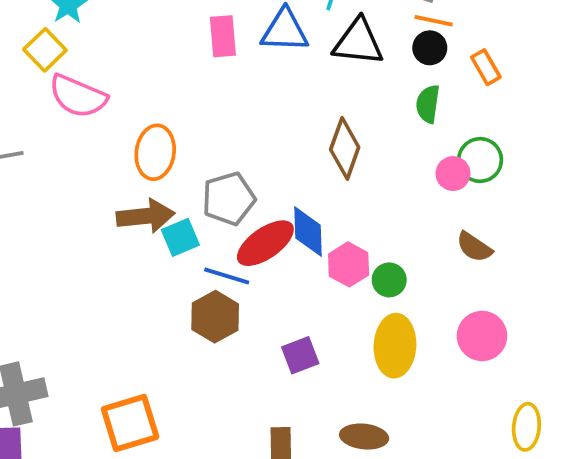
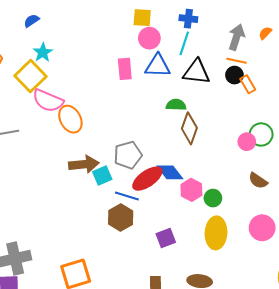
yellow square: (45, 50) -> (30, 76), size x1.4
orange rectangle: (486, 67) -> (248, 84), moved
green semicircle: (428, 104) -> (176, 105), moved, turned 84
orange ellipse: (155, 152) -> (70, 119), moved, turned -36
blue diamond: (308, 232) -> (170, 172), turned -36

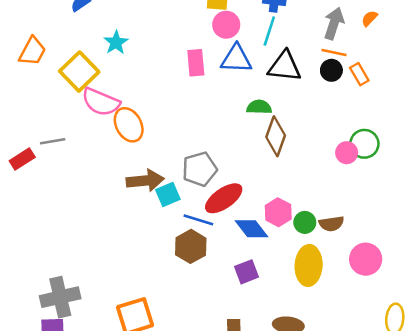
cyan star: (43, 52) -> (116, 42), moved
orange rectangle: (248, 84) -> (359, 74), moved
blue diamond: (170, 172) -> (252, 229), moved
brown semicircle: (258, 181) -> (331, 224), moved, turned -42

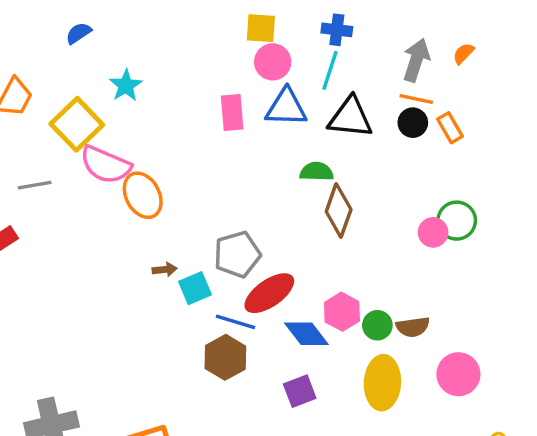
gray line: (53, 141) -> (35, 185), moved
brown arrow: (145, 181) -> (165, 270), size x0.5

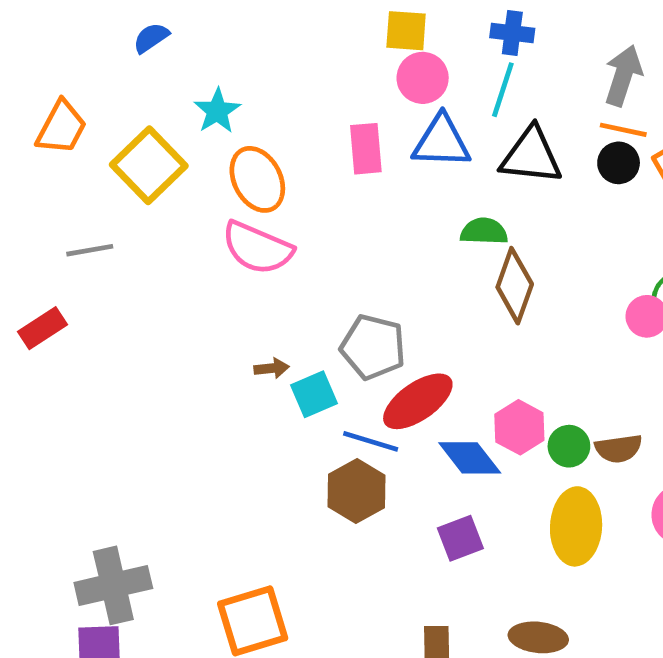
pink semicircle: (106, 165) -> (257, 248), moved
orange ellipse: (143, 195) -> (257, 179), moved
gray pentagon: (237, 254) -> (373, 347), turned 30

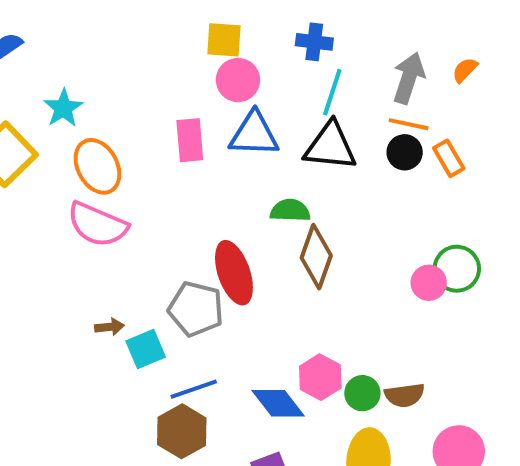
cyan line: (503, 90) -> (332, 92), moved
red ellipse: (418, 401) -> (234, 273), moved, turned -74
blue line: (371, 441) -> (194, 389), turned -36

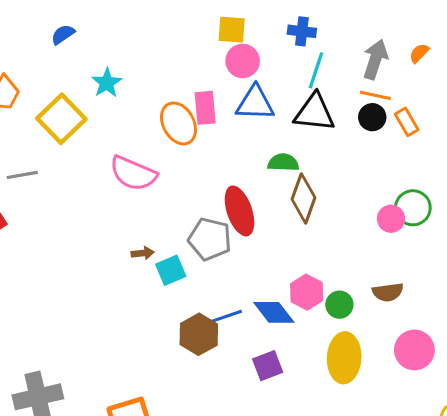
orange ellipse: (97, 166) -> (179, 123), moved
blue line: (194, 389) -> (224, 317), moved
brown semicircle: (405, 395) -> (388, 292), moved

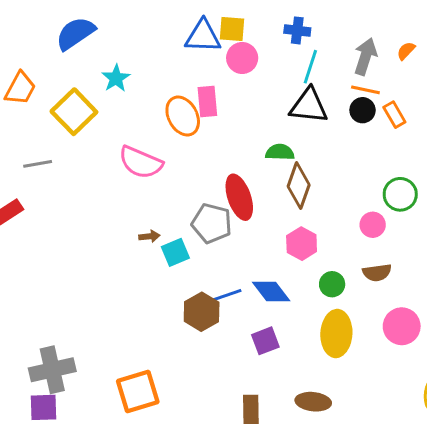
blue semicircle: (63, 34) -> (75, 33), size x1.8
blue triangle: (255, 103) -> (203, 36), moved
pink circle: (391, 219) -> (373, 225), moved
pink hexagon: (307, 292) -> (302, 244), moved

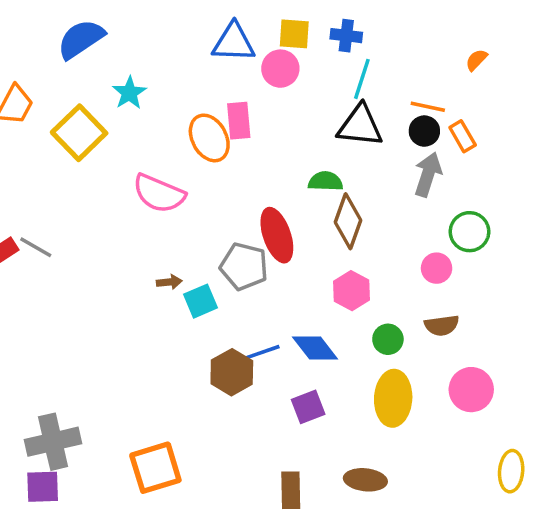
yellow square: (232, 29) -> (294, 34), moved
gray arrow: (365, 57) -> (428, 174), moved
gray line: (38, 164) -> (36, 247), moved, turned 40

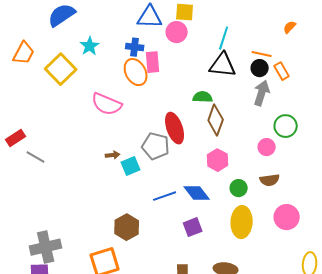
blue cross: (346, 36) -> (135, 47), moved
gray line: (36, 247) -> (36, 157), moved
brown hexagon: (232, 372) -> (127, 227), moved

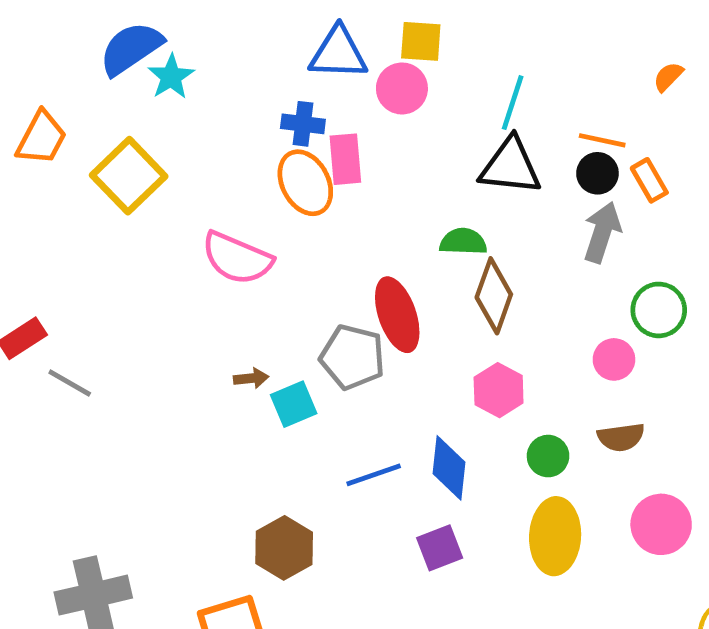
cyan star: (90, 46) -> (171, 77), moved
blue diamond: (197, 193) -> (449, 468), turned 44

